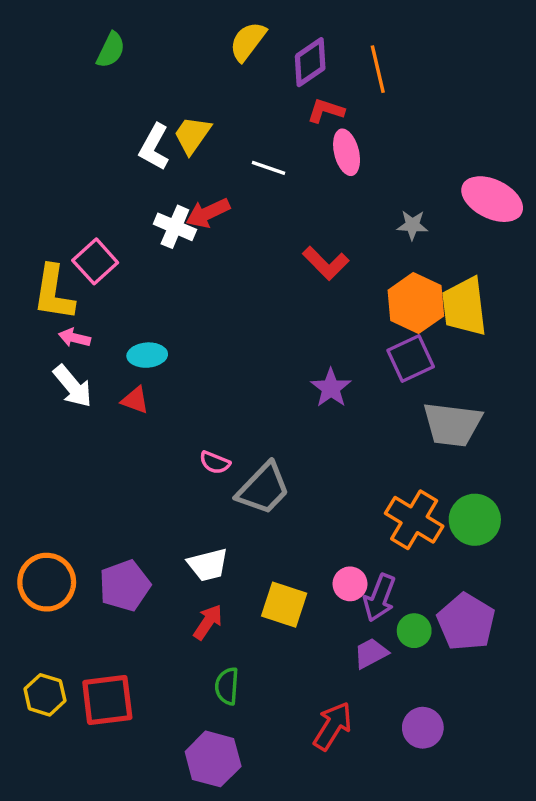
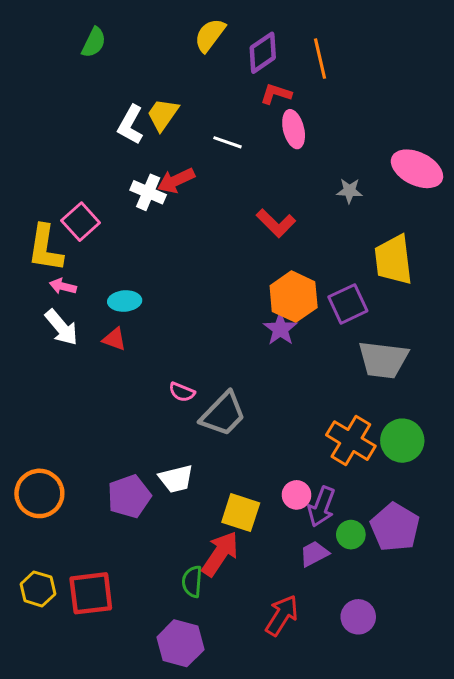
orange hexagon: (416, 303) -> (294, 297), moved
purple pentagon: (125, 586) -> (129, 496), moved
red arrow: (208, 622) -> (220, 554), moved, size x1.5

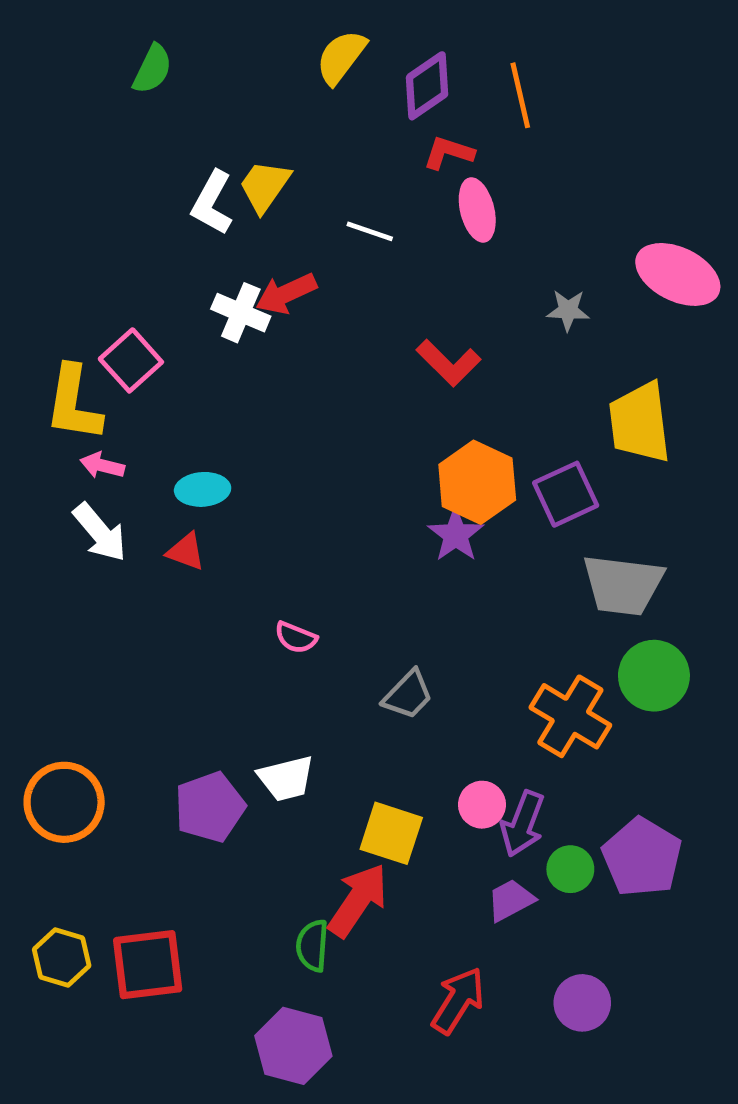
gray trapezoid: (223, 414) -> (408, 695), moved, size x0.7
green circle: (402, 441) -> (654, 676), moved

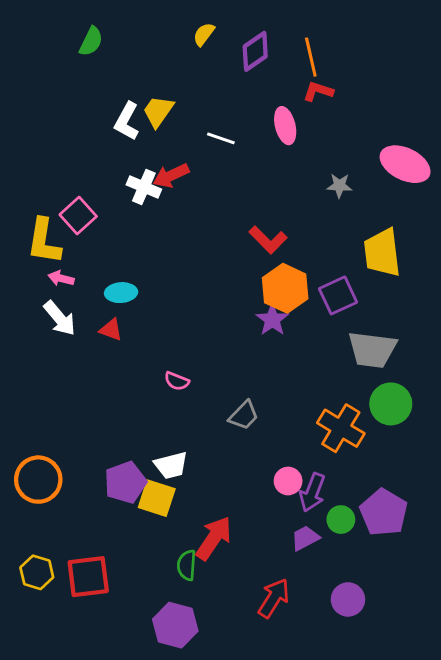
yellow semicircle: (341, 57) -> (204, 34), size x0.7
red L-shape: (449, 153) -> (318, 91), moved
red L-shape: (449, 363) -> (268, 240), moved
yellow square: (391, 833) -> (157, 498), moved

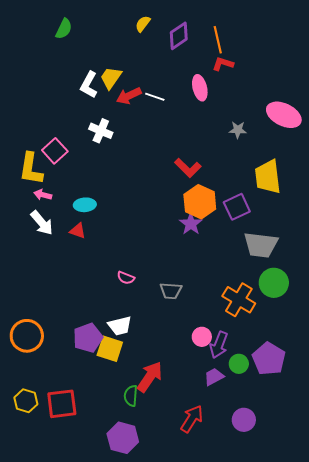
red arrow: (171, 176) -> (129, 96), moved
pink semicircle: (177, 381) -> (126, 278), moved
gray trapezoid: (244, 415) -> (171, 291), turned 50

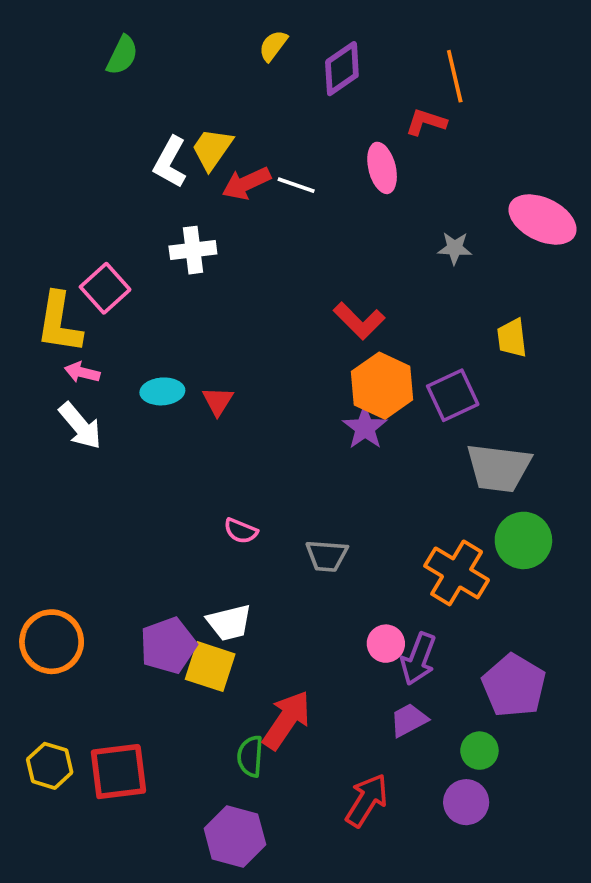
orange line: (218, 40) -> (455, 76), moved
white cross: (101, 131) -> (193, 250), turned -30
yellow trapezoid: (268, 177) -> (512, 338), size x0.6
red triangle: (78, 231) -> (218, 401), moved, turned 42
green circle: (239, 364) -> (479, 751), moved

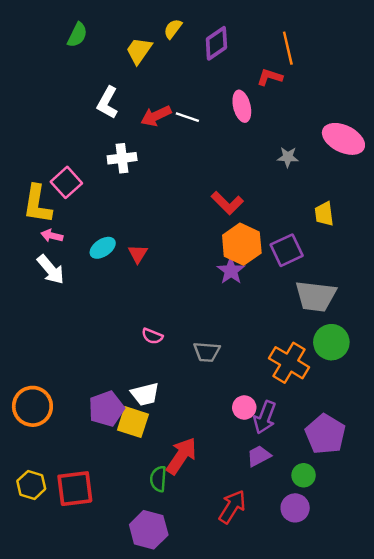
yellow trapezoid: (212, 149) -> (139, 51), moved
cyan ellipse: (162, 391) -> (103, 248), turned -30

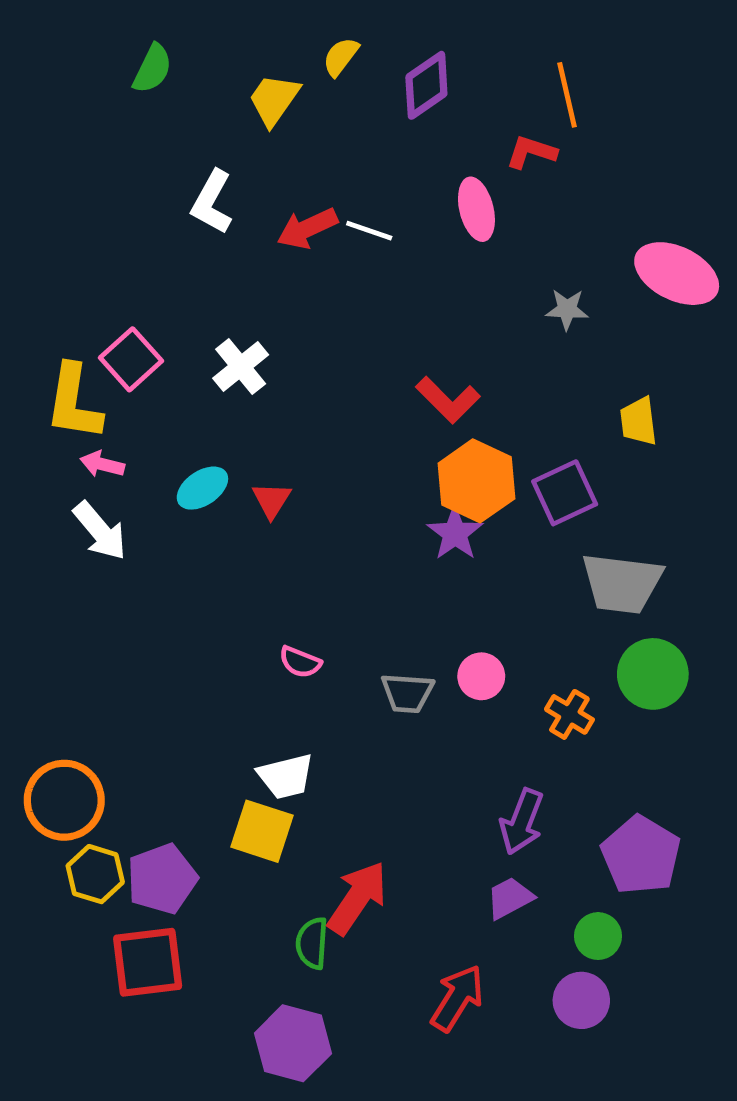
white cross: (122, 158) -> (241, 367), moved, turned -32
orange cross: (289, 363) -> (569, 714), size x0.6
pink circle: (244, 408) -> (481, 676), moved
purple pentagon: (106, 409) -> (162, 879), moved
yellow hexagon: (31, 485) -> (95, 874), moved

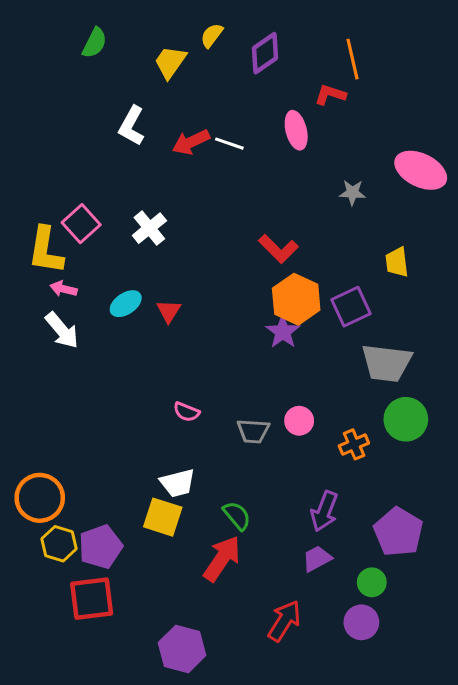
orange cross: (569, 714) -> (354, 444), turned 36
green semicircle: (312, 943) -> (237, 516), moved, turned 136

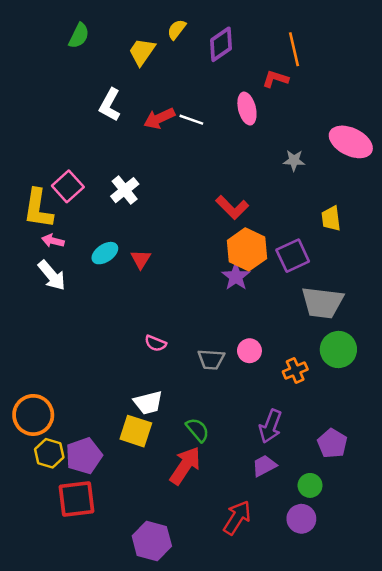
purple pentagon: (398, 532) -> (332, 443), size x0.7

